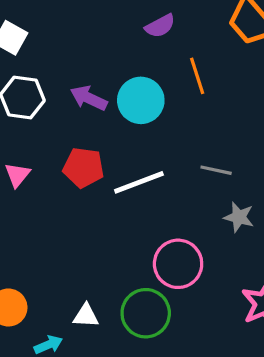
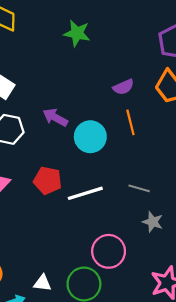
purple semicircle: (160, 26) -> (123, 87), moved
purple arrow: (89, 98) -> (55, 117), moved

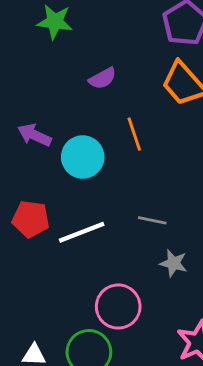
purple semicircle: (123, 87) -> (102, 78), moved

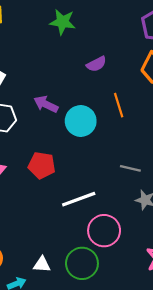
white line: (82, 232) -> (79, 199), moved

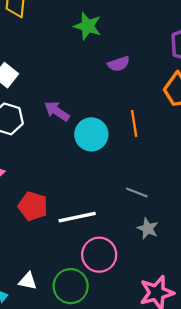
purple semicircle: (96, 64) -> (119, 64), moved
red pentagon: (42, 165) -> (33, 206), moved

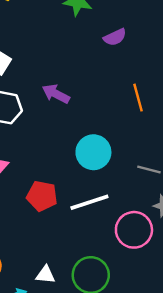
cyan circle: (91, 134) -> (93, 152), moved
pink circle: (99, 255) -> (134, 230), moved

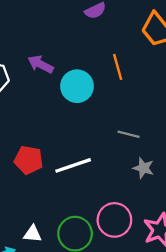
cyan circle: (93, 152) -> (77, 86), moved
pink circle: (134, 230) -> (114, 220), moved

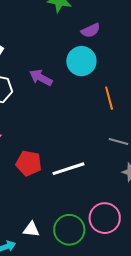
orange line: (118, 67) -> (109, 98), moved
cyan circle: (77, 86) -> (81, 61), moved

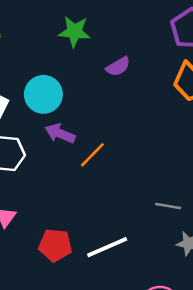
cyan circle: (81, 61) -> (43, 94), moved
orange line: (109, 98) -> (92, 155), moved, turned 65

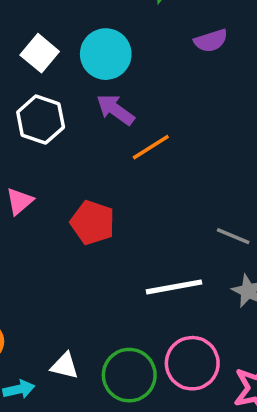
red pentagon: (55, 245) -> (93, 223), moved
white line: (107, 247) -> (174, 287), moved

